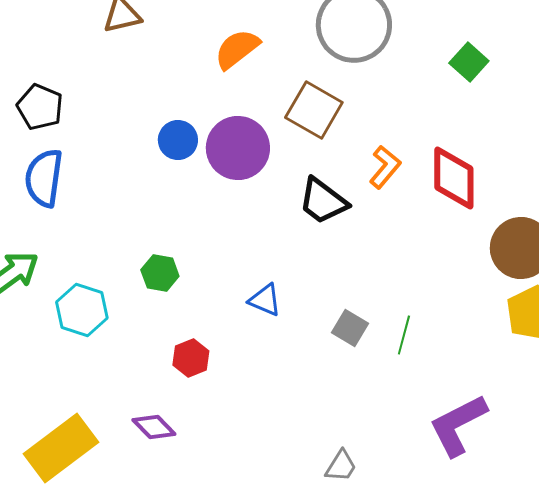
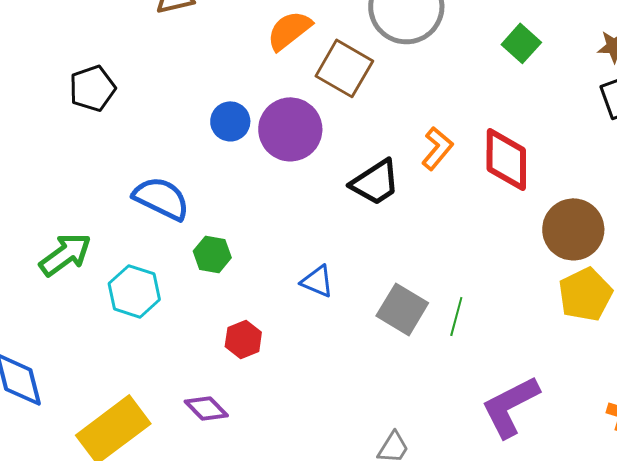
black pentagon: (40, 107) -> (92, 88), turned 30
brown square: (314, 110) -> (344, 68), moved
blue semicircle: (44, 178) -> (161, 198), moved, turned 108
black trapezoid: (323, 201) -> (375, 182), turned -70
gray square: (350, 328) -> (402, 309), size x1.4

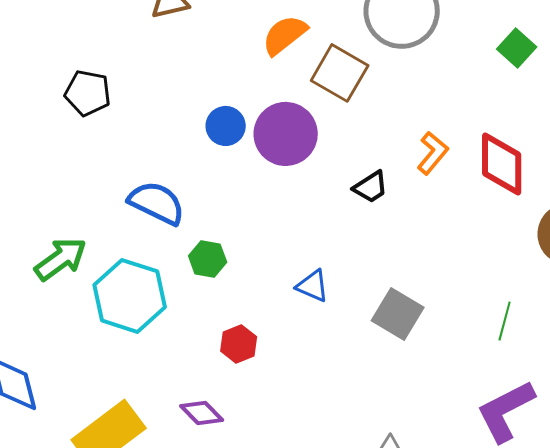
black pentagon: (92, 88) -> (88, 93), turned 30
black trapezoid: (375, 182) -> (371, 187), size x0.7
cyan hexagon: (134, 291) -> (130, 296), size x1.4
green line: (456, 316) -> (505, 321), moved

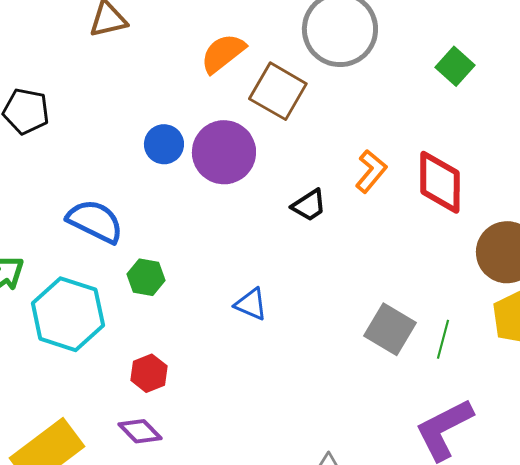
gray square: (398, 314) -> (390, 329), moved
red hexagon: (239, 344) -> (149, 373), moved

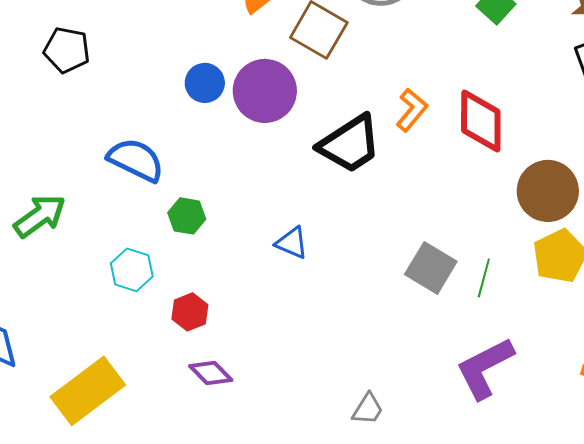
black trapezoid: (309, 205) -> (350, 144), size x1.8
cyan hexagon: (68, 314) -> (132, 270), moved, size x0.6
purple diamond: (140, 431) -> (211, 373), moved

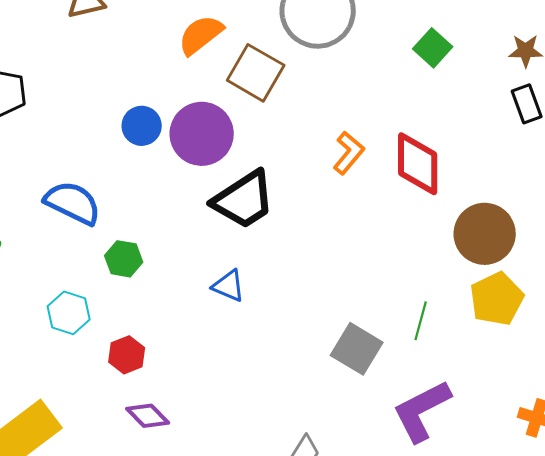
black trapezoid: (350, 144) -> (244, 200), moved
gray square: (431, 268) -> (357, 349), moved

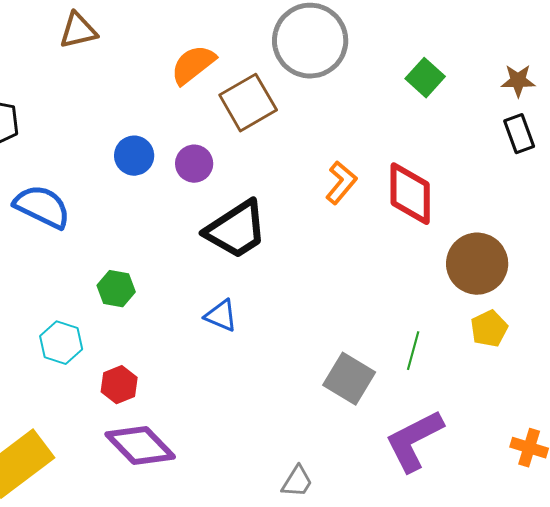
brown square: (256, 73) -> (248, 103), turned 30
purple circle: (202, 134) -> (194, 164), size x0.6
blue semicircle: (73, 203) -> (42, 207), moved
yellow pentagon: (497, 299) -> (489, 329), size x0.7
purple diamond: (148, 416) -> (140, 446), size x1.6

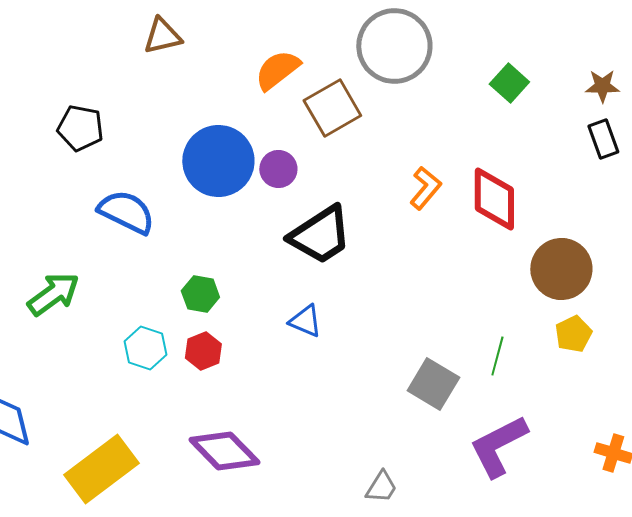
blue circle: (134, 156) -> (218, 161), size x1.8
red hexagon: (119, 385) -> (203, 351), moved

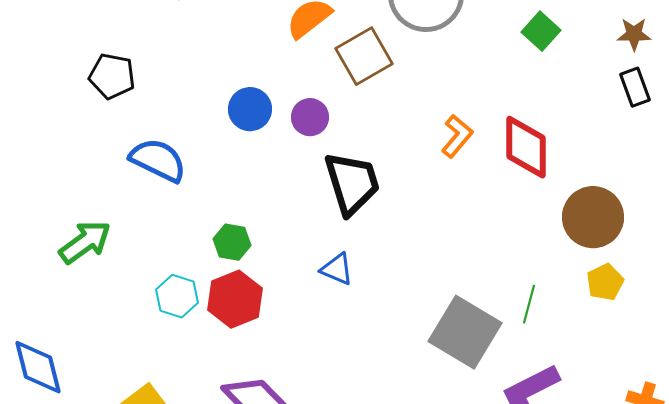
blue circle: (218, 161) -> (250, 109), size x0.6
black trapezoid: (320, 235) -> (352, 183), turned -74
red hexagon: (203, 351) -> (235, 299), size x1.5
gray square: (433, 384) -> (465, 332), size x1.4

